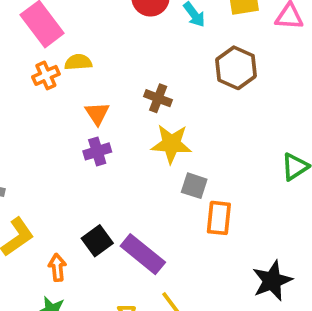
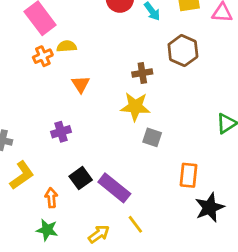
brown cross: (158, 98) -> (142, 73), moved, turned -30
purple cross: (97, 151) -> (61, 132), moved
orange rectangle: (219, 218) -> (189, 175), moved

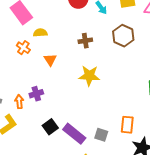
orange cross: (43, 56) -> (23, 48), moved, turned -32
brown cross: (142, 73) -> (85, 41), moved
gray square: (152, 137) -> (101, 135), moved
orange arrow: (51, 198) -> (19, 102), moved

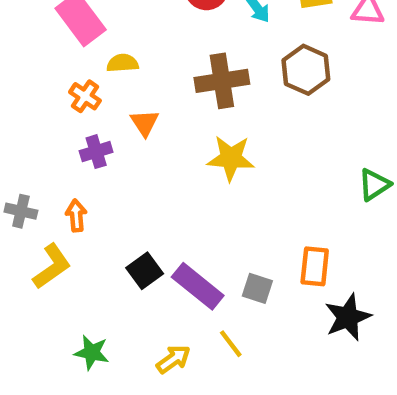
brown cross: (85, 41) -> (222, 81), size x1.6
purple cross: (36, 94) -> (96, 152), moved

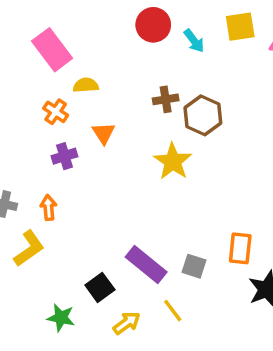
brown hexagon: (306, 70) -> (203, 115), moved
brown cross: (222, 81) -> (166, 99), size x0.6
yellow star: (231, 158) -> (173, 161), turned 30
black square: (145, 271) -> (100, 287), moved

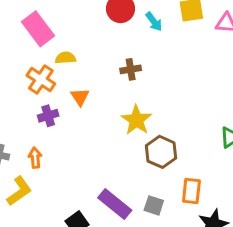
orange cross: (56, 112) -> (41, 80), size x1.4
brown hexagon: (203, 115) -> (161, 152), moved

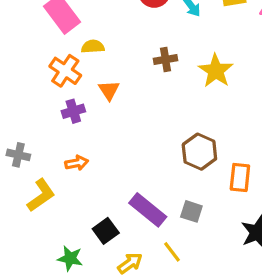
yellow star: (136, 120) -> (216, 71), moved
orange arrow: (35, 158) -> (77, 163), moved, turned 84
orange rectangle: (191, 191) -> (240, 178), moved

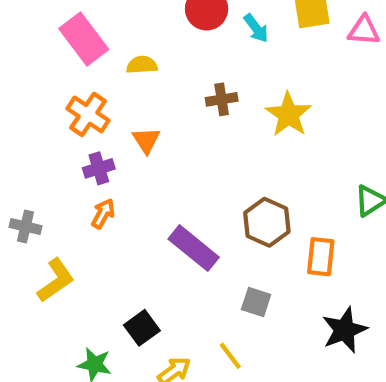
yellow semicircle: (93, 47) -> (142, 65), moved
orange arrow: (77, 163) -> (103, 214), moved, turned -50
purple rectangle: (148, 210) -> (194, 248), moved

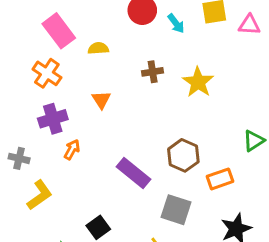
orange cross: (88, 114) -> (47, 73), moved
purple cross: (99, 168) -> (53, 119), moved, size x1.4
orange rectangle: (321, 257) -> (220, 179), turned 65
gray square: (256, 302) -> (176, 210), size x1.5

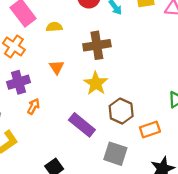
brown cross: (153, 72) -> (97, 45), size x1.6
yellow star: (198, 82) -> (96, 83), moved

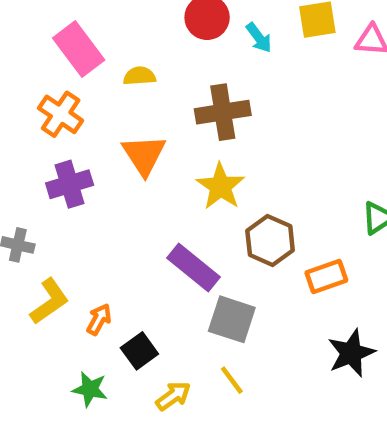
orange triangle: (57, 67) -> (144, 155), size x1.5
orange arrow: (33, 106) -> (99, 319), moved
gray square: (115, 154) -> (232, 319), moved

